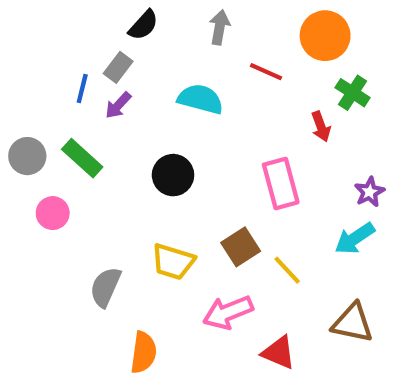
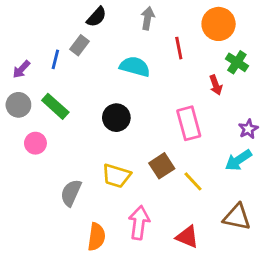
red line: (266, 72) -> (179, 48), turned 55
purple arrow: (118, 105) -> (21, 69), moved
pink arrow: (228, 312) -> (139, 223), moved, turned 120

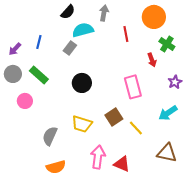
gray rectangle: (79, 45) -> (70, 48), moved
cyan semicircle: (135, 67) -> (83, 30), moved, turned -30
purple star: (248, 129) -> (175, 82), moved
orange semicircle: (96, 237) -> (56, 167), moved, turned 66
red triangle: (187, 237) -> (122, 164), moved

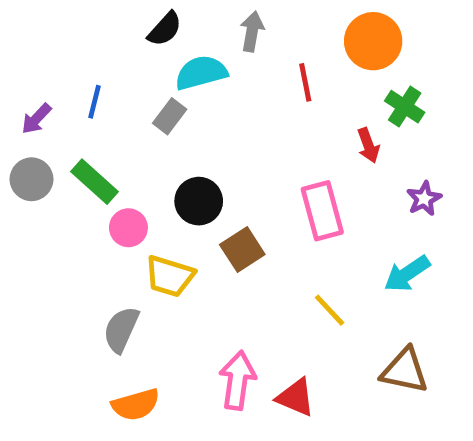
pink circle: (25, 101) -> (128, 228), moved
brown square: (114, 117) -> (242, 250), moved
yellow trapezoid: (82, 124) -> (170, 276), moved

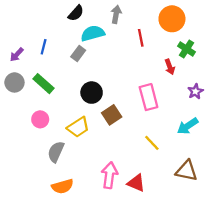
pink circle: (128, 228) -> (40, 119), moved
yellow trapezoid: (170, 276) -> (78, 127), turned -50

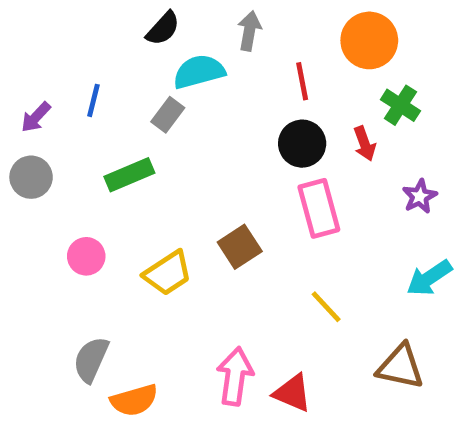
green rectangle: (44, 84) -> (129, 175), moved, turned -65
black circle: (92, 93) -> (302, 144), moved
cyan arrow: (188, 126) -> (429, 278), moved
gray semicircle: (56, 152) -> (91, 359), moved

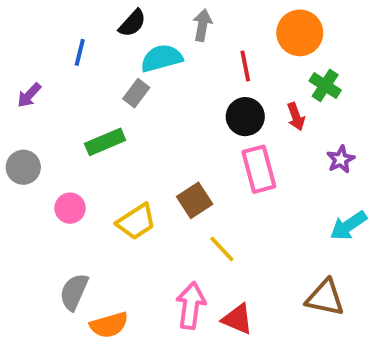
blue line: (93, 100) -> (80, 52), moved
gray circle: (31, 177) -> (23, 167), moved
yellow line: (326, 307) -> (222, 249), moved

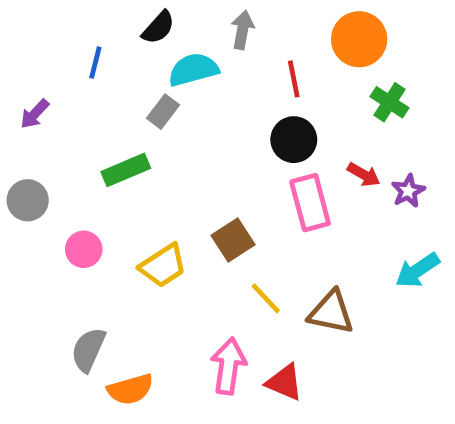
red arrow: (296, 117) -> (364, 175), moved, turned -40
brown triangle: (325, 298) -> (331, 312), moved

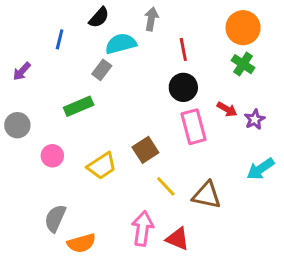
orange circle: (359, 39) -> (243, 28), moved

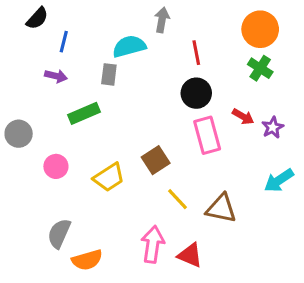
black semicircle: (99, 17) -> (37, 18), moved
gray rectangle: (102, 70) -> (109, 74), turned -30
purple arrow: (22, 71) -> (56, 76), moved, turned -120

